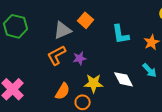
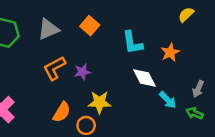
gray triangle: (63, 30) -> (48, 29), moved
cyan arrow: (150, 70) -> (168, 100), moved
white diamond: (124, 79) -> (145, 78), moved

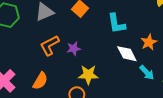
orange star: (170, 52) -> (149, 42), moved
orange semicircle: (62, 112) -> (40, 81), moved

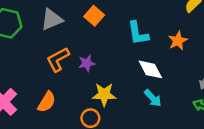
orange star: (149, 42) -> (178, 41), moved
cyan arrow: (147, 73) -> (153, 98), moved

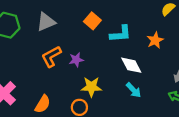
orange square: (94, 16) -> (92, 21), moved
cyan L-shape: (138, 33) -> (121, 34), turned -85
orange semicircle: (47, 102) -> (43, 104), moved

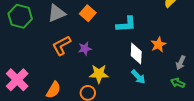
orange square: (92, 21) -> (88, 13), moved
orange star: (155, 40) -> (158, 44), moved
white diamond: (131, 65) -> (136, 54), turned 30

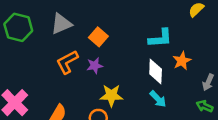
orange square: (88, 13) -> (98, 37), moved
cyan L-shape: (126, 24) -> (160, 38), moved

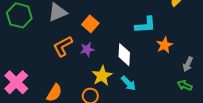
white diamond: (156, 72) -> (124, 55), moved
yellow star: (111, 95) -> (102, 76), turned -30
cyan arrow: (158, 99) -> (128, 83), moved

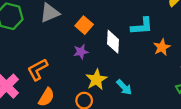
orange L-shape: (63, 46) -> (38, 69), moved
white diamond: (124, 55) -> (113, 42), moved

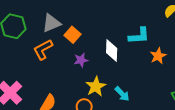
orange square: (84, 25) -> (73, 35), moved
orange L-shape: (38, 69) -> (43, 50), moved

